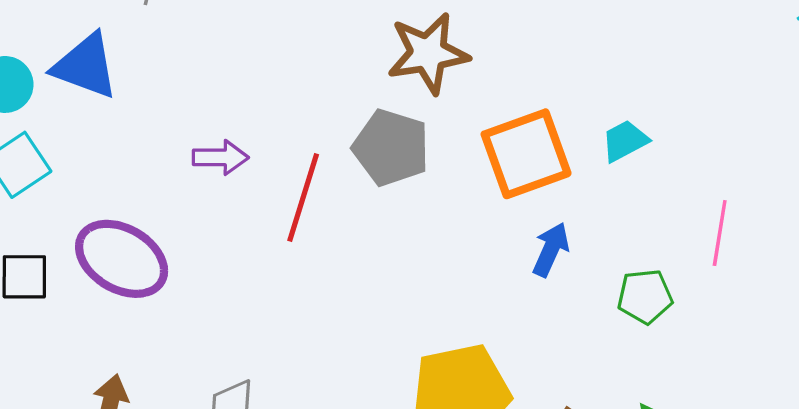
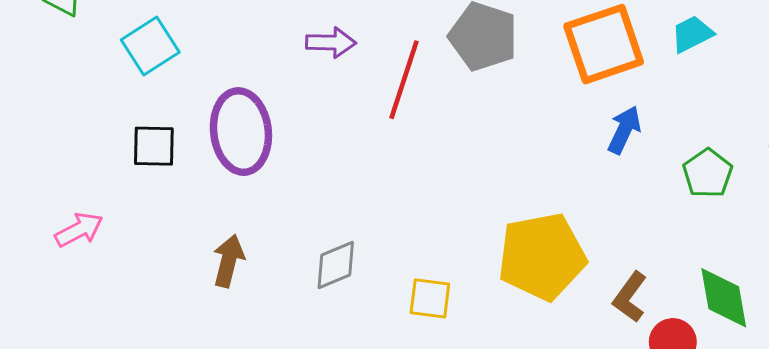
purple ellipse: (122, 259) -> (241, 132), turned 52
green pentagon: (645, 297) -> (708, 173), turned -30

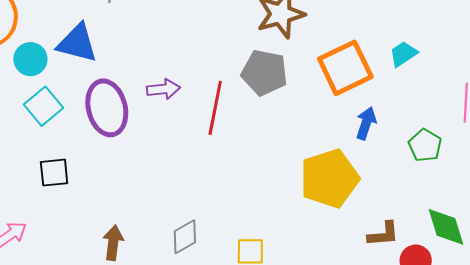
purple ellipse: (241, 132) -> (107, 108), moved
yellow pentagon: (542, 256) -> (330, 178), moved
brown L-shape: (630, 297) -> (383, 234), turned -124

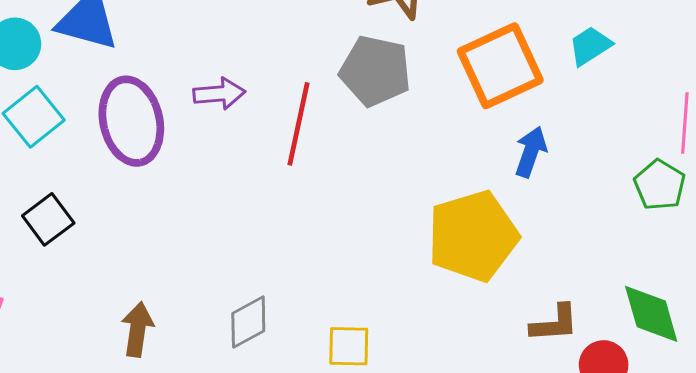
green pentagon: (425, 145) -> (660, 185), moved
black square: (54, 173) -> (48, 219), turned -32

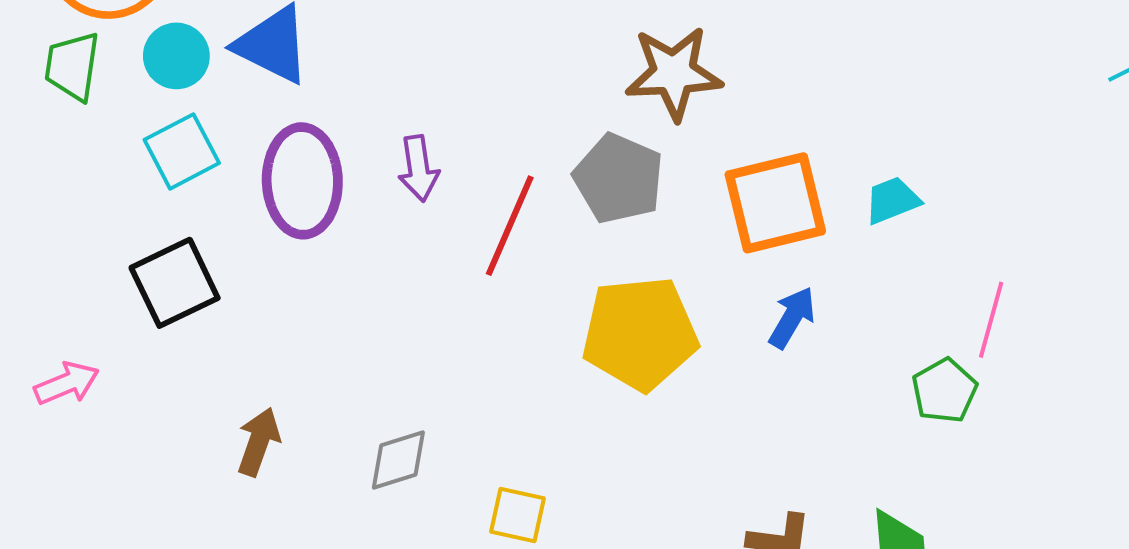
purple arrow: (219, 94) -> (418, 168), turned 75
black square: (48, 219) -> (175, 283), size x1.4
yellow pentagon: (473, 236) -> (640, 333), moved

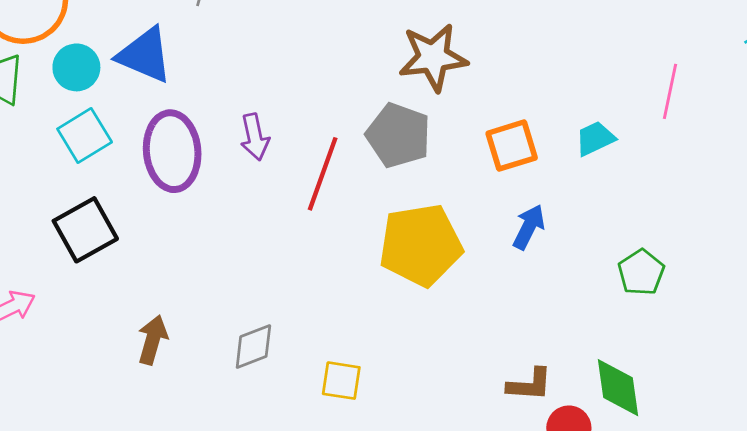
orange square: (775, 203) -> (512, 146), size x0.7
pink line: (991, 320) -> (670, 91), moved

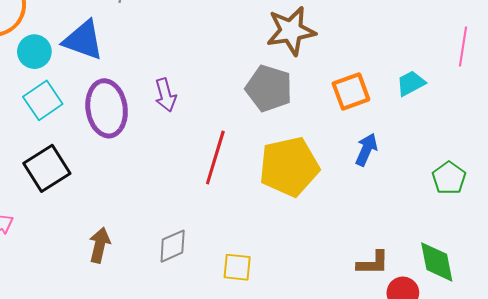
red line: (323, 174) -> (215, 157), moved

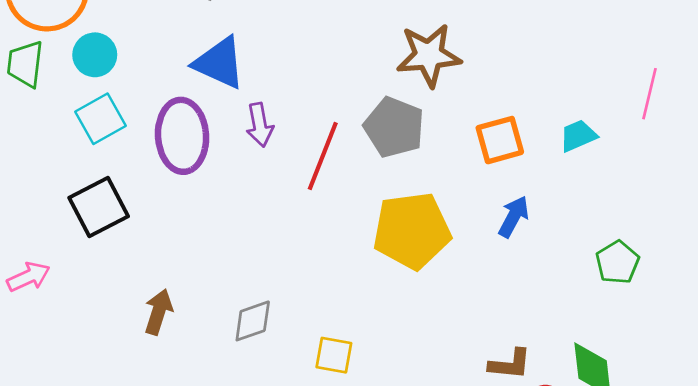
blue triangle: (83, 40) -> (219, 63), moved
red line: (215, 157) -> (323, 156), moved

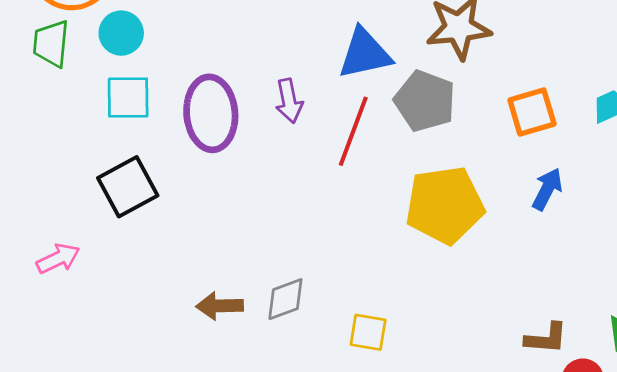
blue triangle: (219, 63) -> (365, 54), moved, turned -36
cyan square: (100, 119) -> (128, 98), turned 30
brown arrow: (158, 312) -> (220, 306), moved, turned -108

